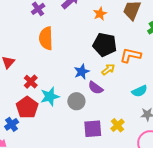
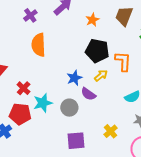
orange L-shape: (130, 55) -> (123, 61), turned 80
red pentagon: (27, 107) -> (20, 114), turned -30
purple square: (93, 129) -> (76, 141), moved

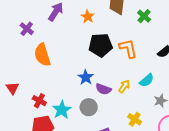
yellow arrow: (101, 75) -> (124, 86), moved

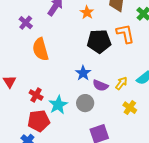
orange L-shape: (128, 48) -> (125, 34), moved
yellow cross: (135, 119) -> (130, 108), moved

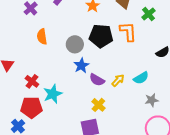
orange semicircle: (40, 49) -> (42, 37), size x0.7
gray circle: (85, 103) -> (75, 44), moved
yellow cross: (130, 108) -> (98, 105), moved

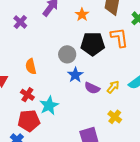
orange semicircle: (42, 37) -> (31, 66), moved
yellow cross: (98, 105) -> (115, 117), moved

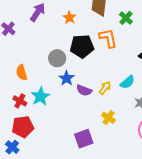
cyan star: (49, 105) -> (40, 96), moved

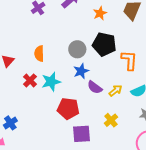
orange L-shape: (108, 38) -> (129, 60), moved
red pentagon: (23, 127) -> (68, 109), moved

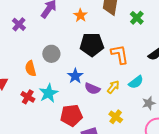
gray circle: (77, 49) -> (51, 54), moved

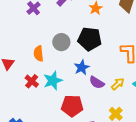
black pentagon: (92, 45) -> (90, 39), moved

